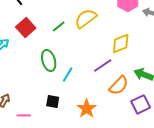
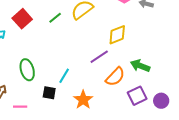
green ellipse: (49, 60) -> (27, 70), moved
cyan line: (68, 74) -> (64, 76), moved

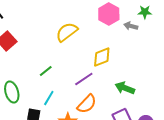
green line: (55, 18) -> (46, 71), moved
orange semicircle: (115, 77) -> (87, 104), moved

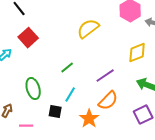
yellow diamond: (102, 57) -> (137, 53), moved

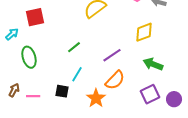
red square: (28, 38) -> (35, 17), turned 30
green ellipse: (33, 89) -> (29, 57), moved
pink line: (26, 126) -> (33, 96), moved

